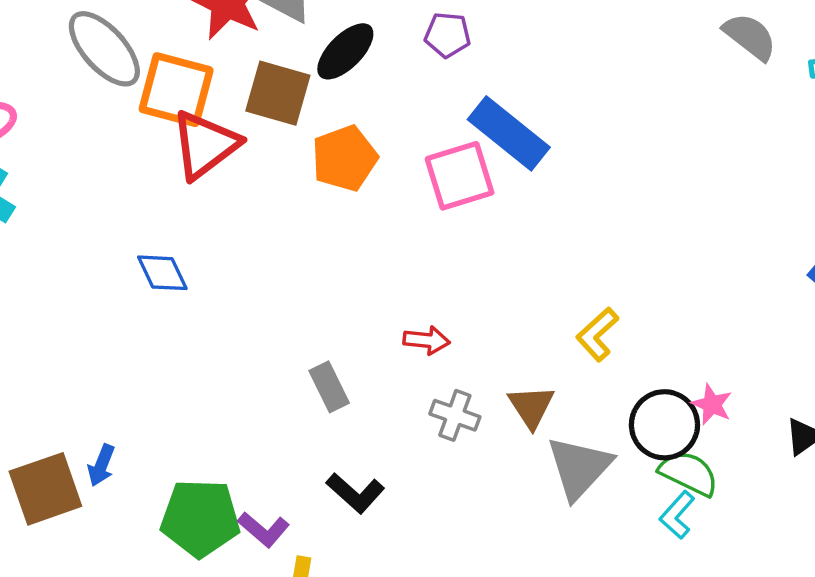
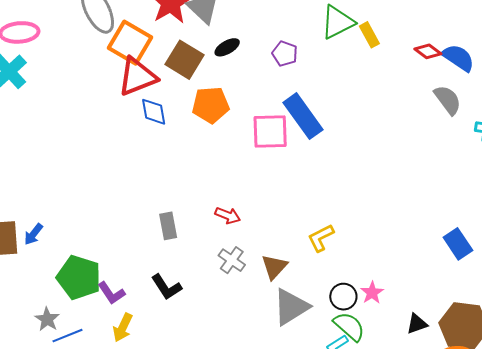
black ellipse: (345, 51) -> (227, 47), size x0.7
blue diamond: (162, 273) -> (154, 112), moved
black circle: (664, 425) -> (343, 297), size x0.7

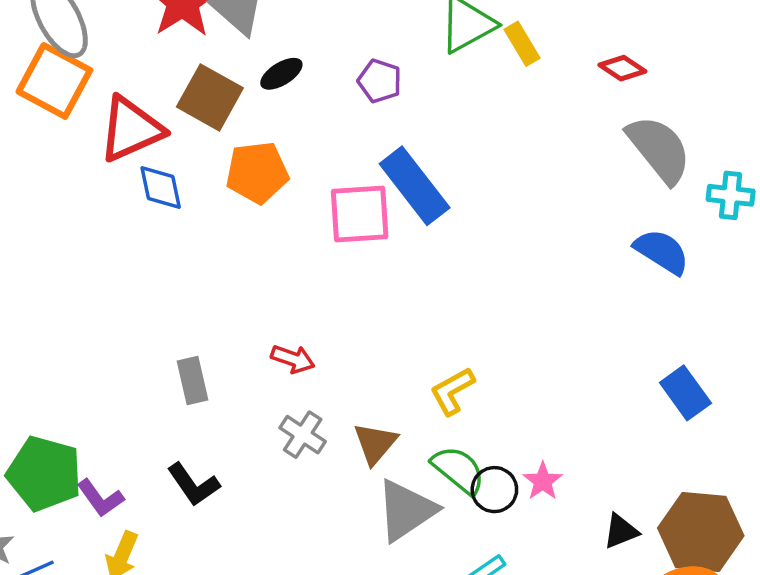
orange square: (130, 43) -> (54, 81), moved
blue semicircle: (458, 58) -> (662, 252), moved
gray semicircle: (448, 100) -> (659, 149), size x1.4
green semicircle: (349, 326) -> (458, 470), moved

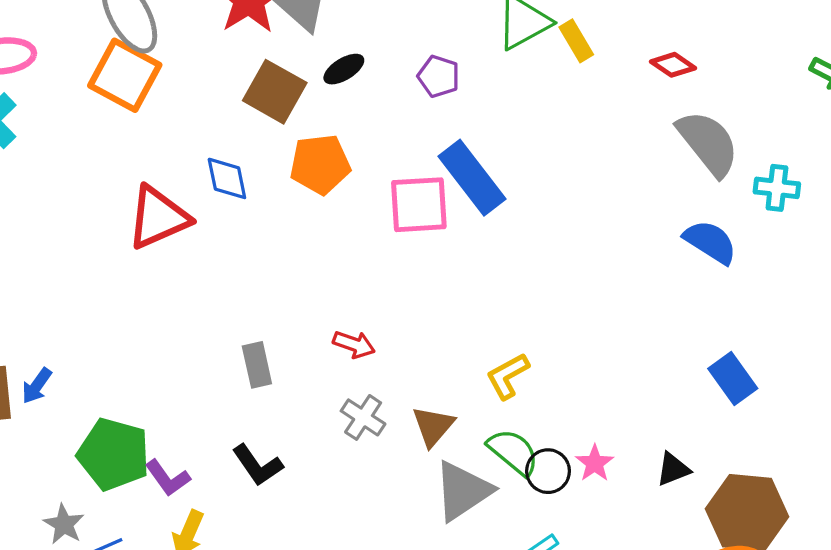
red triangle: (131, 129) -> (158, 218), moved
black triangle: (621, 531) -> (673, 469), moved

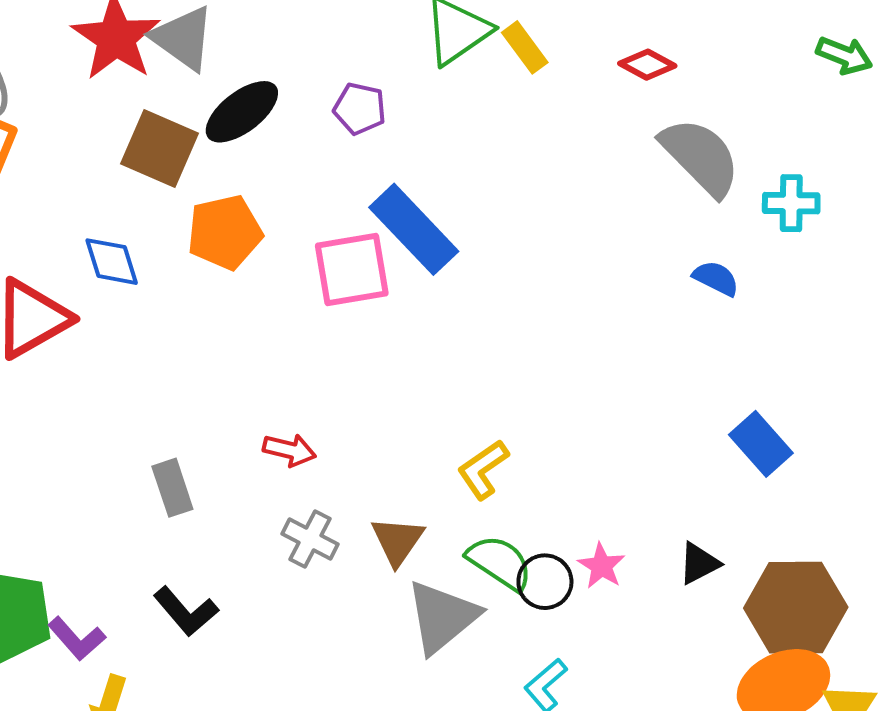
black ellipse: (344, 69) -> (242, 112), size x1.5
blue semicircle: (710, 242) -> (716, 278), size x0.7

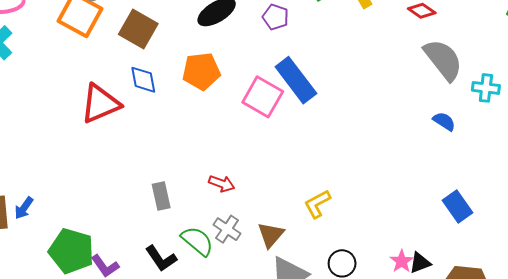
brown square: (159, 149) -> (138, 29), moved
pink square: (352, 270) -> (263, 97), turned 33
green semicircle: (500, 563) -> (197, 241), moved
pink star: (601, 566) -> (402, 261), moved

